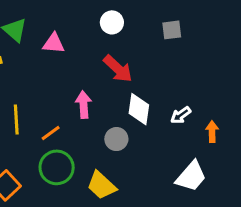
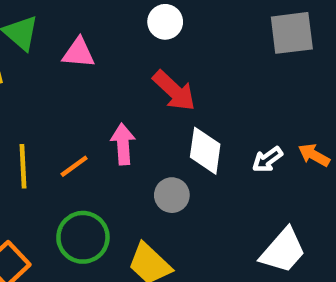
gray square: (172, 30) -> (292, 33), moved, size x1.5
orange arrow: (212, 132) -> (314, 155), moved, turned -60
orange line: (51, 133) -> (74, 166), moved

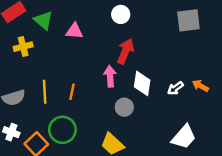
red arrow: (174, 91) -> (125, 51), turned -110
pink arrow: (123, 144) -> (110, 76), moved
orange line: (74, 166) -> (72, 92), turned -42
green circle: (83, 237) -> (62, 130), moved

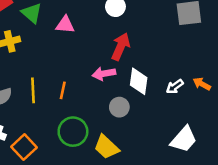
pink arrow: (110, 76) -> (104, 74), turned -96
green circle: (62, 130) -> (73, 132), moved

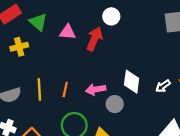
red arrow: (121, 47) -> (94, 39), moved
pink arrow: (104, 74) -> (96, 89), moved

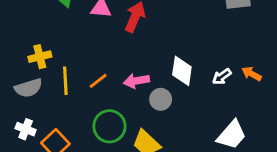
yellow cross: (19, 47) -> (40, 57), moved
orange line: (65, 89) -> (98, 81), turned 40

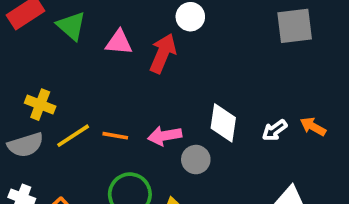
yellow cross: (40, 57) -> (40, 105), turned 35
yellow line: (65, 81) -> (73, 136), turned 60
orange line: (98, 81) -> (115, 136), turned 48

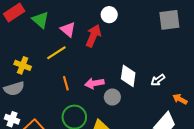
pink triangle: (119, 42) -> (68, 29), turned 35
orange arrow: (313, 127) -> (180, 99), moved
yellow line: (73, 136) -> (56, 53), moved
orange line: (115, 136) -> (66, 83), turned 64

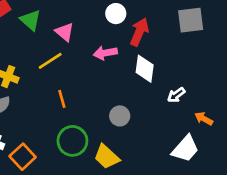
red arrow: (93, 36) -> (139, 32), moved
white diamond: (128, 76) -> (145, 69), moved
pink arrow: (94, 83) -> (105, 53), moved

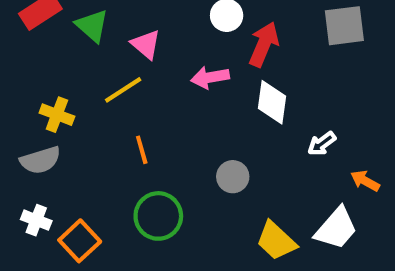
yellow trapezoid: (107, 157) -> (276, 241), moved

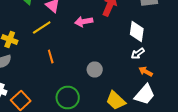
white diamond: (272, 102) -> (137, 32), moved
orange arrow: (365, 181) -> (146, 72), moved
green circle: (158, 216) -> (68, 98), moved

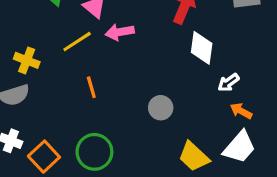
pink arrow: (84, 22) -> (120, 32), moved
white diamond: (137, 32) -> (202, 48), moved
green circle: (68, 98) -> (94, 152), moved

